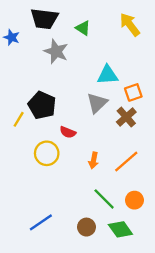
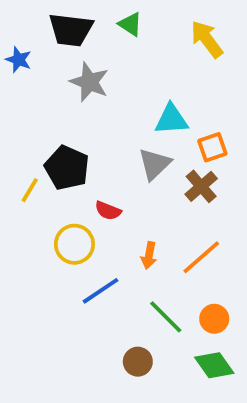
green triangle: (83, 28) -> (130, 24), moved
blue line: (41, 222) -> (101, 291), moved
green diamond: (120, 229) -> (214, 365), moved

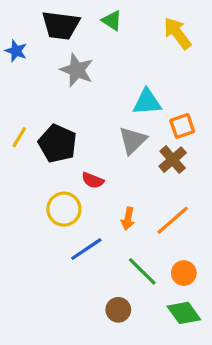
yellow line: (30, 190) -> (19, 137), moved

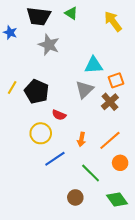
orange circle: (184, 273) -> (120, 163), moved

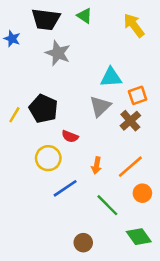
yellow line: (12, 88) -> (14, 115), moved
brown circle: (75, 197) -> (83, 243), moved

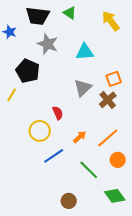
cyan triangle: (111, 77) -> (85, 52), moved
black pentagon: (43, 109) -> (28, 71), moved
red semicircle: (70, 136) -> (58, 113), turned -136
orange arrow: (97, 165) -> (80, 137), turned -144

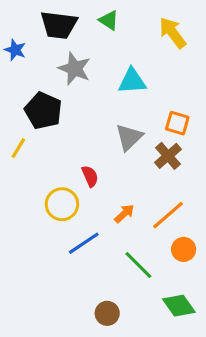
orange square: (114, 79) -> (177, 123), turned 35

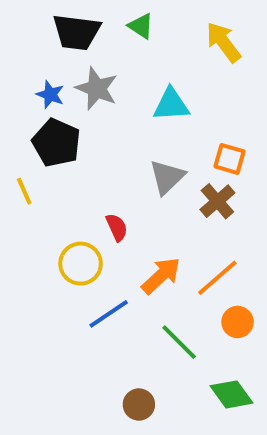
blue star: (15, 50) -> (50, 95), moved
yellow line: (18, 148) -> (24, 191), turned -55
orange arrow: (124, 214) -> (161, 276), size x1.5

